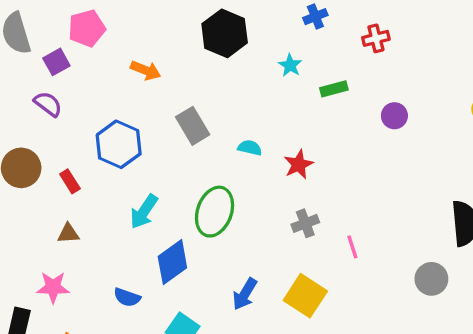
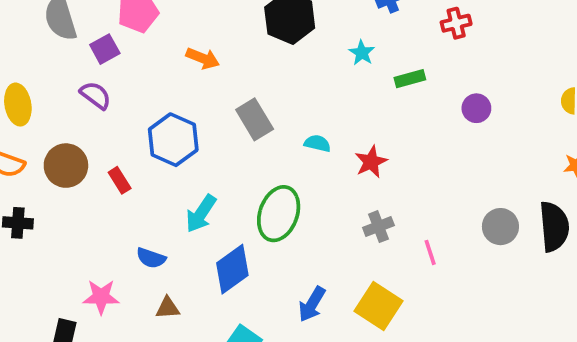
brown triangle: (68, 233) -> (168, 308), moved
gray circle: (431, 279) -> (500, 227), moved
blue semicircle: (127, 297) -> (151, 258), moved

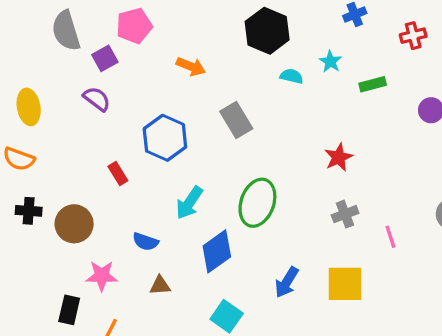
cyan semicircle: (317, 143) -> (291, 76), moved
brown circle: (66, 166) -> (74, 224), moved
yellow square: (378, 306) -> (345, 284), turned -33

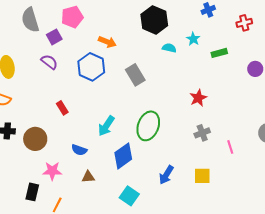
blue hexagon: (165, 138) -> (91, 67), moved
yellow square: (345, 284) -> (202, 176), size x0.7

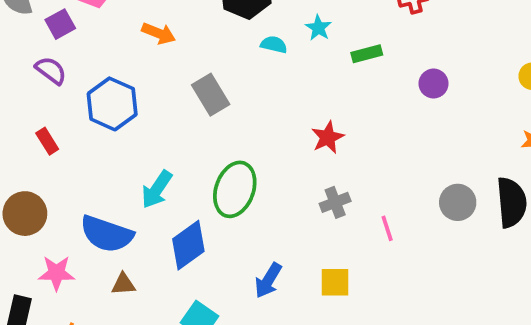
blue hexagon: (91, 67) -> (112, 104), moved
red rectangle: (62, 108) -> (47, 141), moved
blue semicircle: (79, 150) -> (107, 234), size x1.8

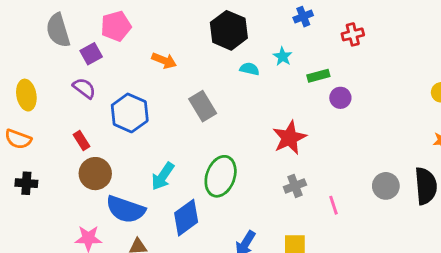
purple circle: (434, 84) -> (340, 98), moved
red star: (328, 137) -> (289, 138), size x1.4
brown circle: (25, 214) -> (95, 174), moved

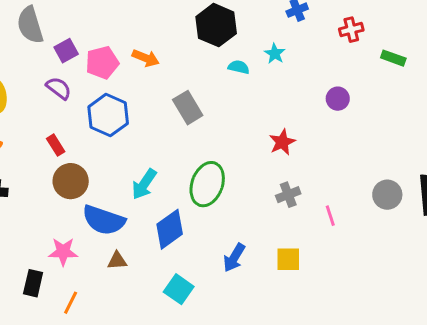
pink pentagon: (116, 26) -> (102, 63), moved
green rectangle: (318, 76) -> (393, 58), moved, turned 35
red star: (289, 138) -> (282, 142), size x0.7

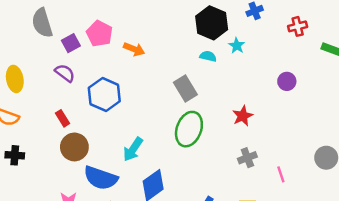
black hexagon: (216, 25) -> (212, 23), moved
pink pentagon: (102, 63) -> (99, 34), moved, turned -30
gray rectangle: (188, 108) -> (185, 89), moved
green ellipse: (207, 184) -> (189, 129), moved

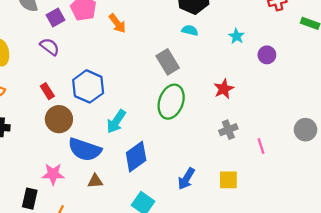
cyan star: (237, 46) -> (237, 36), moved
orange arrow: (134, 49) -> (117, 23), turned 30
blue hexagon: (104, 94) -> (88, 86), moved

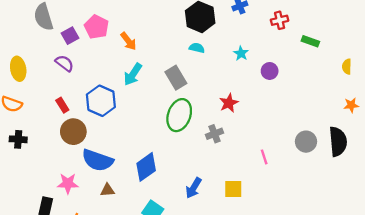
cyan arrow: (116, 121) -> (133, 74), moved
gray cross: (228, 130) -> (214, 134), moved

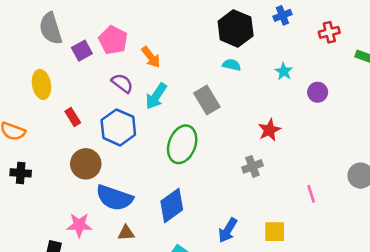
purple semicircle: (65, 63) -> (122, 83), moved
yellow ellipse: (18, 69) -> (41, 84), moved
red rectangle: (62, 105) -> (73, 117), moved
green ellipse: (179, 115) -> (182, 144), moved

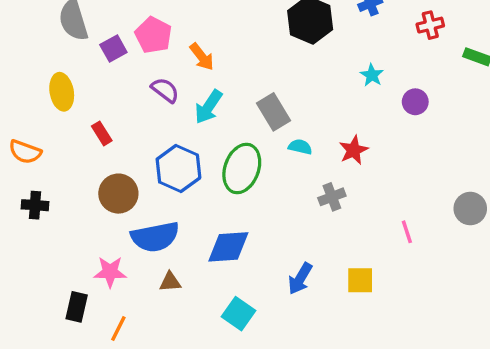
cyan semicircle: (232, 65) -> (300, 147), moved
blue hexagon: (118, 127) -> (178, 168), moved
blue semicircle: (114, 198) -> (155, 237), turned -30
blue diamond: (172, 206) -> (228, 247), turned 32

